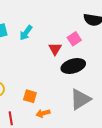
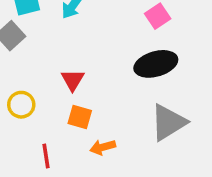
red triangle: (55, 49) -> (73, 80), moved

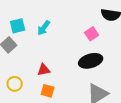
red triangle: (73, 80) -> (44, 70), turned 48

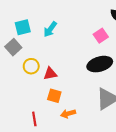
yellow circle: (15, 84) -> (31, 66), moved

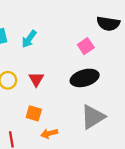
red triangle: (50, 74) -> (36, 79), moved, turned -48

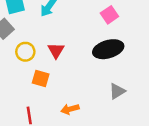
orange square: (34, 113) -> (41, 78), moved
gray triangle: (93, 117) -> (117, 91), size x0.6

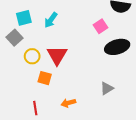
black ellipse: (108, 49) -> (117, 47), moved
red triangle: (56, 50) -> (57, 55), size x1.5

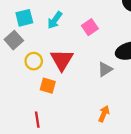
pink square: (101, 26) -> (90, 27), moved
gray triangle: (107, 88) -> (105, 69), moved
orange arrow: (68, 103) -> (104, 114), moved, turned 128

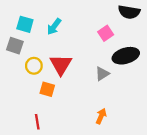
cyan square: (24, 18) -> (25, 24), turned 30
pink square: (90, 27) -> (106, 33), moved
gray square: (14, 40) -> (15, 46), turned -30

